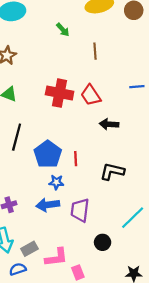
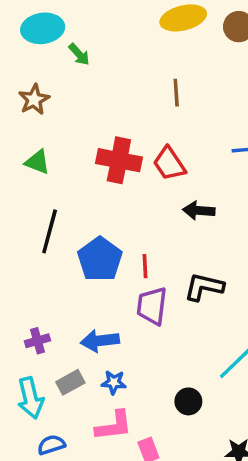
green arrow: (63, 30) -> (79, 54), moved
blue star: (56, 182) -> (114, 382), moved
purple trapezoid: (80, 210) -> (152, 306), moved
gray rectangle: (29, 249) -> (70, 382), moved

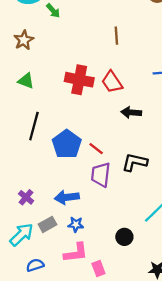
red line: (145, 266) -> (96, 149), turned -49
purple cross: (37, 341) -> (26, 197), turned -35
cyan arrow: (30, 398) -> (21, 235), turned -120

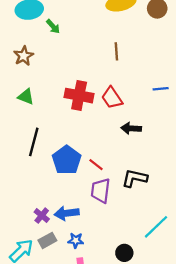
purple cross: (26, 197) -> (42, 216), moved

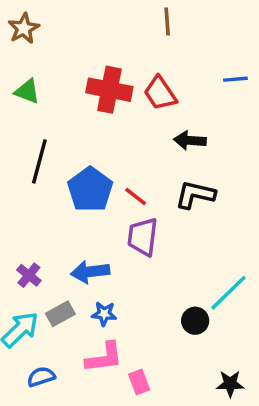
black L-shape: (135, 178) -> (195, 195), moved
purple cross: (42, 216) -> (29, 275), moved
black circle: (124, 253) -> (195, 321), moved

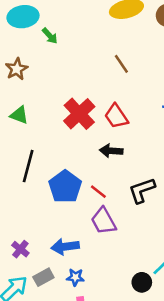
brown line: (167, 21) -> (121, 64), turned -30
red cross: (109, 90) -> (79, 114), turned 36
black arrow: (190, 140) -> (111, 151), moved
black L-shape: (195, 195) -> (142, 190), turned -32
purple trapezoid: (143, 237) -> (103, 221), turned -36

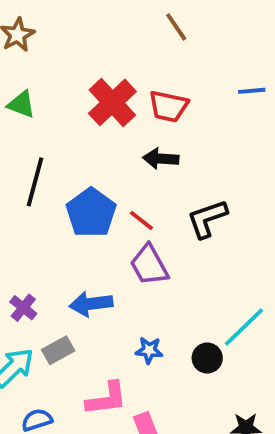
red trapezoid: (116, 116) -> (168, 106), turned -44
blue star: (75, 277) -> (149, 350), moved

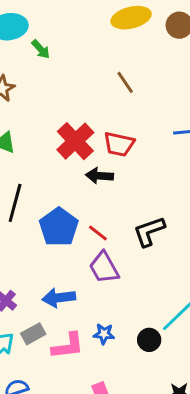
black arrow: (161, 159) -> (99, 176), moved
pink L-shape: (107, 399) -> (68, 346), moved

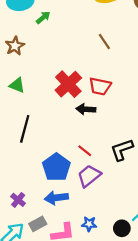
green arrow: (41, 49) -> (43, 17), turned -88
blue pentagon: (59, 227) -> (56, 167), moved
purple trapezoid: (104, 268) -> (89, 176), turned 80

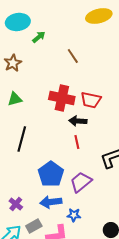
brown line: (104, 42) -> (73, 56), moved
red cross: (68, 84) -> (62, 98), turned -35
green triangle: (17, 85) -> (15, 99), turned -35
red line: (85, 151) -> (77, 142), moved, turned 40
blue star: (89, 224) -> (74, 215), moved

